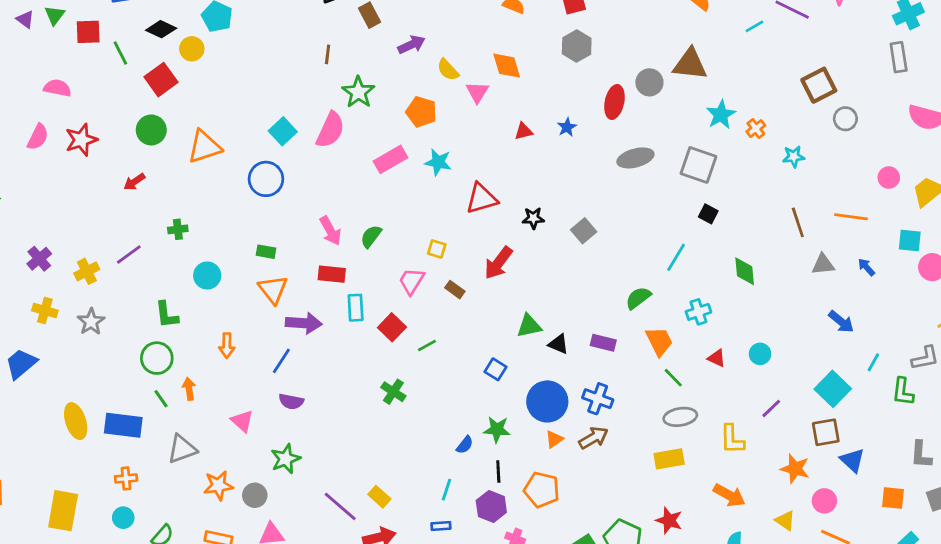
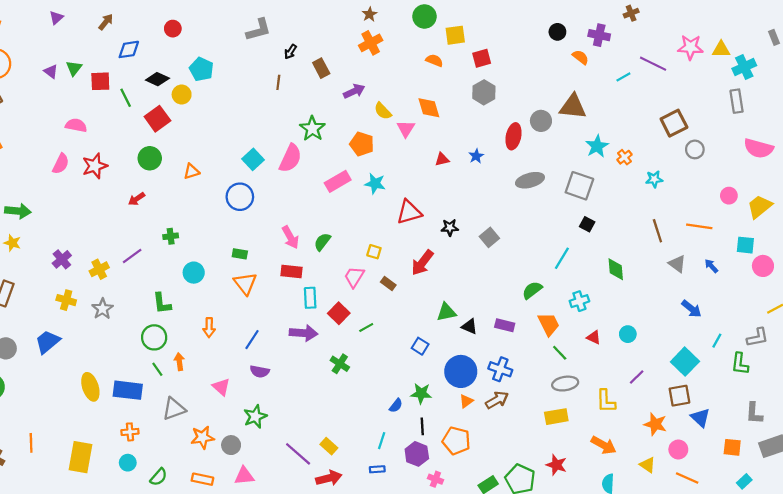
brown line: (328, 54) -> (278, 82), moved
orange triangle: (204, 147) -> (191, 171), size x0.6
gray triangle: (823, 264) -> (677, 264), turned 42
purple arrow: (304, 323) -> (304, 333), moved

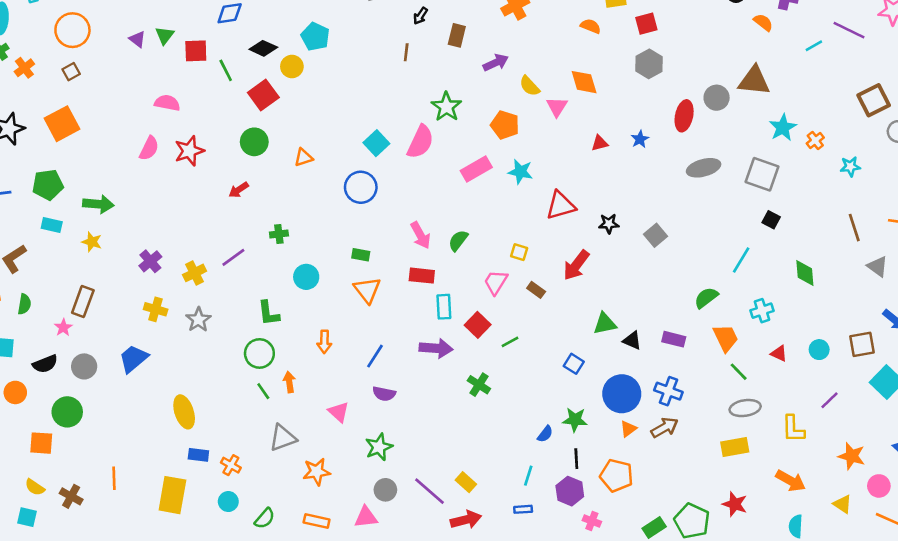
brown rectangle: (321, 68) -> (457, 35), turned 42
blue rectangle: (128, 390) -> (198, 455), moved, size x0.6
brown square: (679, 396) -> (862, 344), moved
orange cross: (130, 432) -> (231, 465), turned 35
gray circle: (231, 445) -> (385, 490), moved

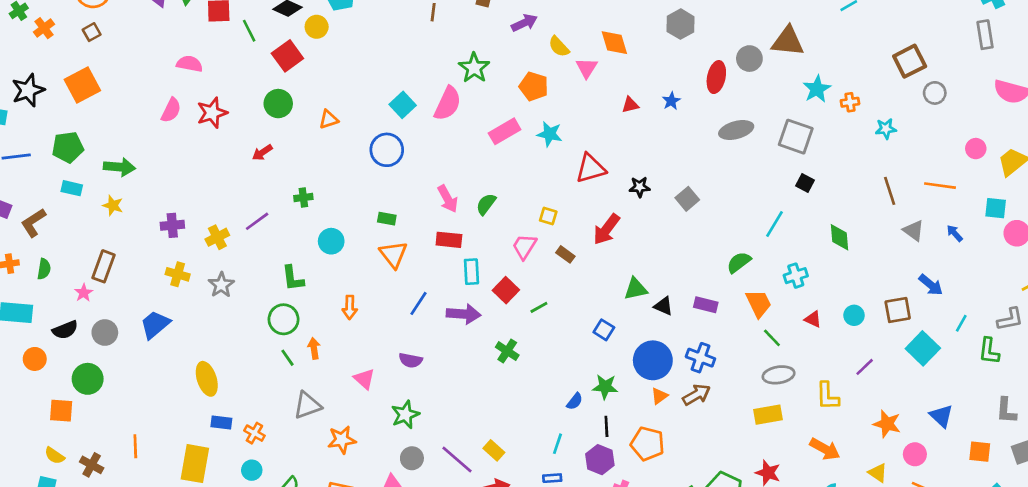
orange cross: (815, 141) -> (850, 102), turned 30
purple cross: (150, 261) -> (172, 225), turned 35
blue line: (375, 356) -> (419, 303), moved

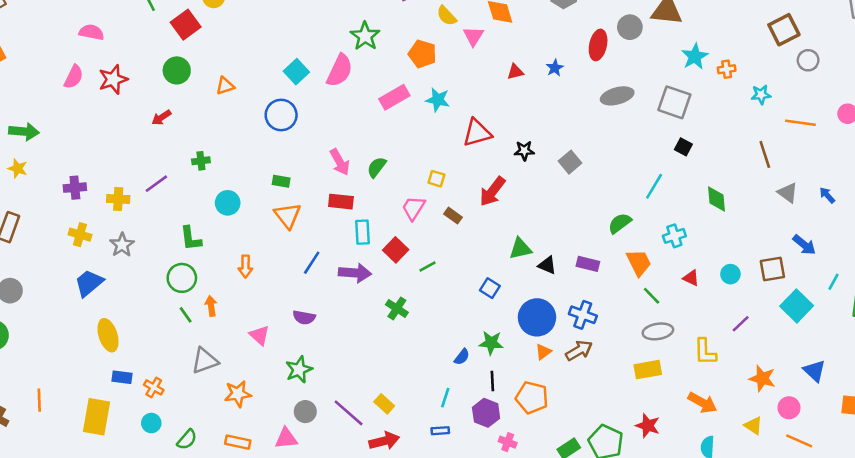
orange line: (940, 186) -> (800, 123), moved
yellow cross: (217, 237) -> (118, 199), turned 30
blue trapezoid: (155, 325) -> (89, 283), moved

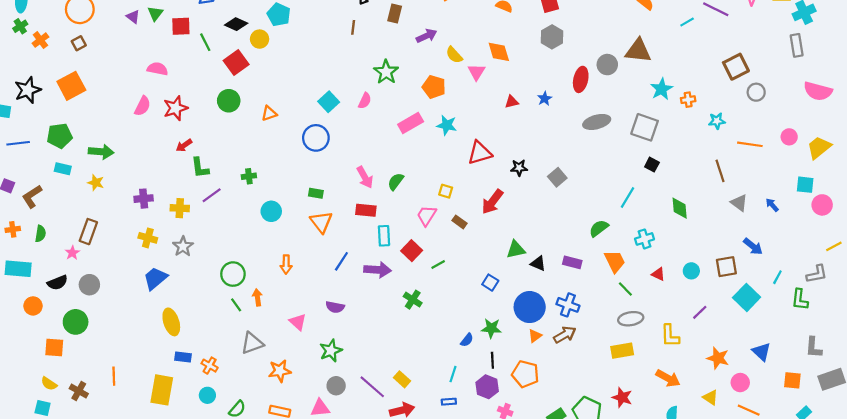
pink semicircle: (340, 70) -> (365, 101), size x0.6
red arrow: (161, 118) -> (184, 145), moved
green L-shape: (191, 238) -> (200, 168), moved

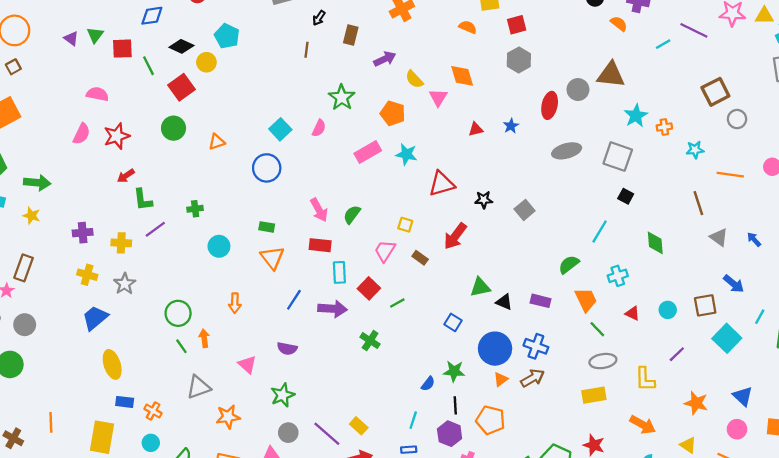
pink circle: (740, 383) -> (737, 429), moved

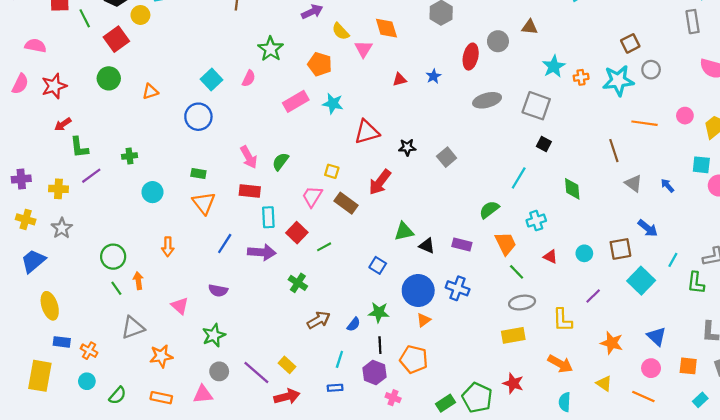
brown triangle: (611, 75) -> (530, 27), size x0.6
brown square: (715, 92) -> (630, 43), size x0.7
cyan star: (695, 150) -> (618, 81), moved, size x1.8
brown rectangle: (420, 258) -> (346, 203), size x1.5
brown arrow: (533, 378) -> (319, 320), moved

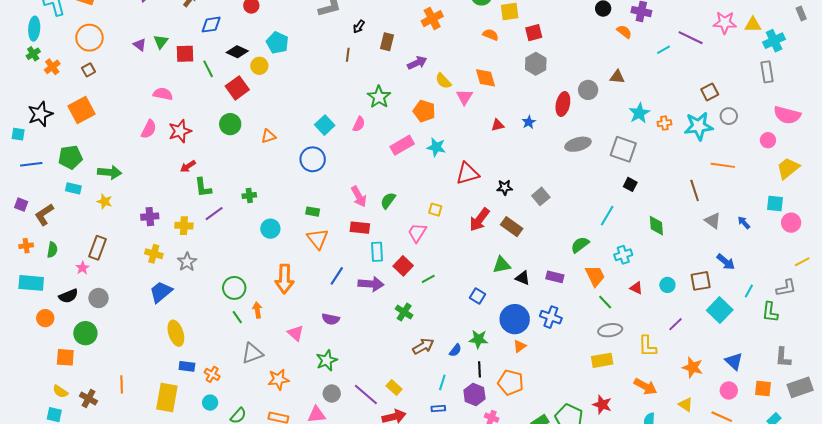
pink circle: (685, 116) -> (768, 140), moved
brown rectangle: (346, 203) -> (512, 227), moved
orange arrow: (168, 247) -> (284, 279), size x1.6

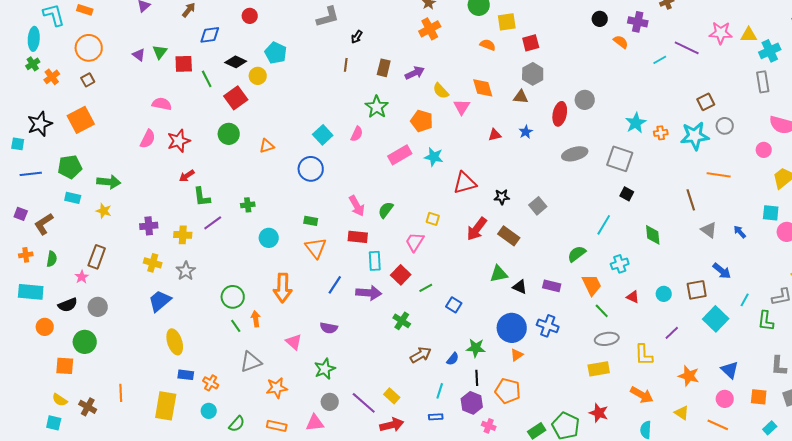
brown rectangle: (387, 42) -> (384, 68), moved
brown triangle: (617, 77) -> (521, 97), moved
blue square: (477, 296) -> (454, 305), moved

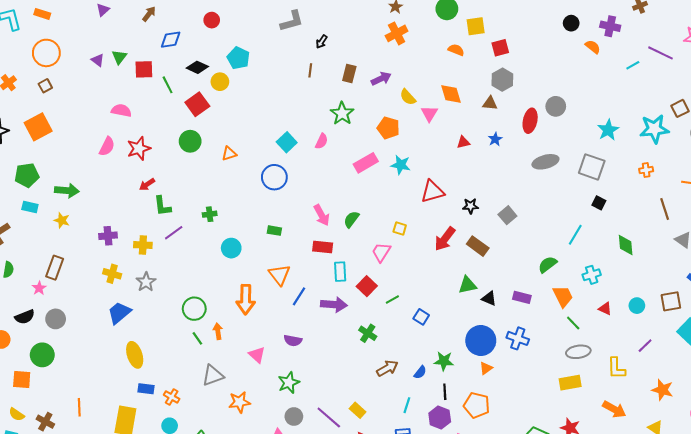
orange cross: (661, 133) -> (646, 170), moved
cyan star: (695, 136) -> (654, 129), moved
orange triangle: (316, 248) -> (279, 275), moved

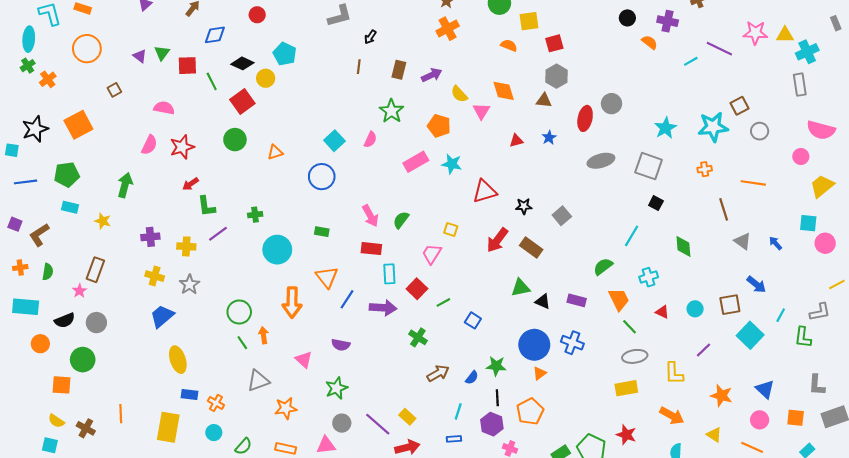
brown square: (45, 86) -> (114, 90), moved
green arrow: (67, 191) -> (125, 185), moved, turned -80
cyan circle: (231, 248) -> (277, 250), size x1.4
orange pentagon: (477, 405) -> (530, 411), turned 30

